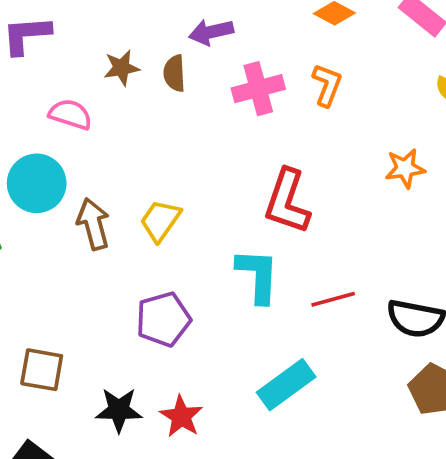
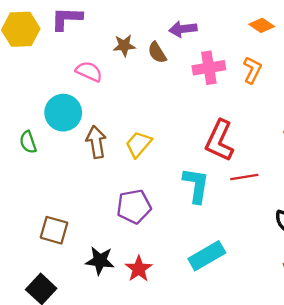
brown semicircle: (174, 73) -> (157, 53), turned -35
red line: (333, 299) -> (244, 177), moved

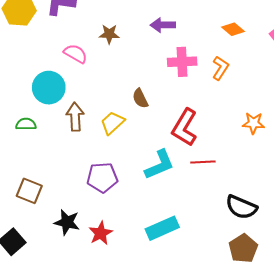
brown semicircle: (157, 53) -> (140, 98), moved
green semicircle: (28, 142) -> (26, 124), moved, turned 102
cyan L-shape: (196, 185) -> (160, 165), turned 52

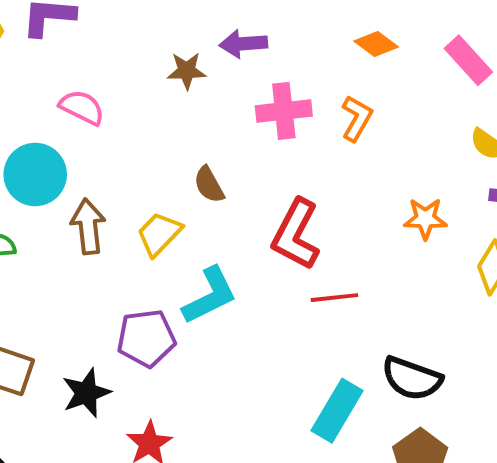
brown star: (109, 34) -> (187, 71), moved
cyan L-shape: (160, 165) -> (210, 296), moved
black star: (67, 222) -> (86, 393), moved, turned -30
cyan rectangle: (162, 228) -> (337, 411), moved, turned -32

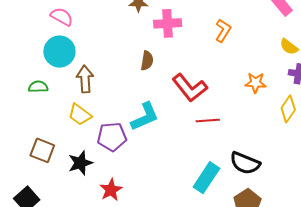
pink semicircle: (82, 107) -> (62, 17), moved
pink cross: (284, 111) -> (168, 23), moved
brown semicircle: (209, 185) -> (147, 61), turned -144
yellow trapezoid: (159, 234) -> (80, 115), moved, turned -100
red L-shape: (296, 234) -> (190, 88), turned -69

